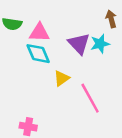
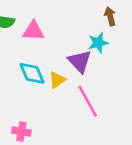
purple triangle: (79, 44) -> (80, 61), moved
cyan diamond: (38, 54) -> (32, 73), moved

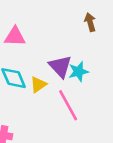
cyan star: (98, 43) -> (78, 72), moved

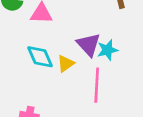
pink line: (68, 105) -> (97, 85), turned 32

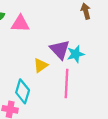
cyan diamond: (40, 57) -> (23, 91), moved, turned 40

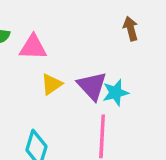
yellow triangle: (41, 65) -> (52, 84), moved

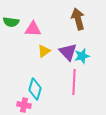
brown arrow: (131, 29) -> (78, 19), moved, size x1.5

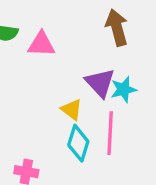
yellow triangle: (44, 51) -> (72, 110), moved, turned -48
cyan diamond: (35, 89) -> (78, 143), moved

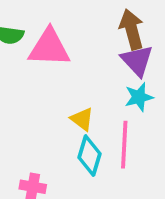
pink triangle: (41, 44) -> (49, 48), size x1.4
purple triangle: (100, 83) -> (137, 61), moved

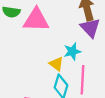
cyan star: (139, 97) -> (72, 51), moved

